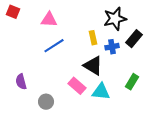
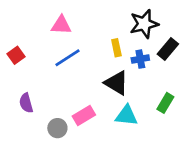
red square: (13, 12) -> (16, 55), moved, turned 32
pink rectangle: (77, 86) -> (84, 116), moved, turned -72

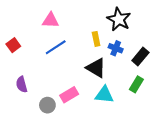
black star: (144, 24) -> (119, 19), turned -30
black rectangle: (168, 49) -> (140, 57), moved
blue cross: (140, 59) -> (116, 48), turned 32

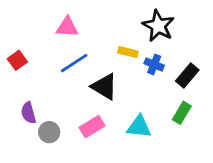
yellow rectangle: (96, 39) -> (128, 52), turned -64
black triangle: (96, 68) -> (104, 87), moved
gray circle: (47, 105) -> (49, 132), moved

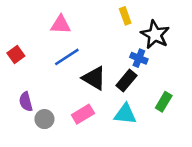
black star: (158, 26) -> (155, 35), moved
yellow rectangle: (128, 52) -> (125, 16), moved, turned 56
black rectangle: (187, 76) -> (126, 81), moved

